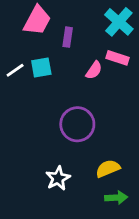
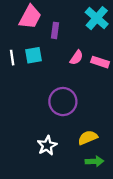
pink rectangle: (117, 58) -> (100, 62), moved
white line: (15, 70) -> (12, 58), turned -63

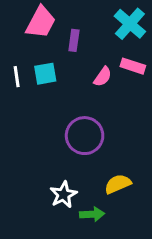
pink rectangle: (100, 62) -> (133, 66), moved
green arrow: (94, 161) -> (92, 214), moved

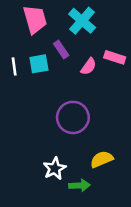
pink trapezoid: (41, 22) -> (35, 19), turned -44
cyan cross: (130, 24) -> (82, 21), moved
purple rectangle: (74, 40) -> (61, 49), moved, turned -42

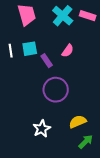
purple rectangle: (61, 49) -> (47, 61), moved
pink rectangle: (115, 57) -> (88, 16), moved
green arrow: (79, 185) -> (86, 142), moved, turned -42

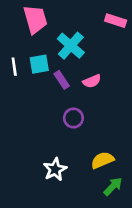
cyan cross: (63, 16) -> (71, 46), moved
pink semicircle: (68, 51) -> (92, 81), moved, turned 32
purple circle: (56, 90) -> (73, 118), size x0.6

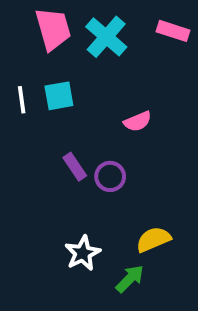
cyan cross: (71, 46) -> (106, 37), moved
purple rectangle: (62, 80) -> (75, 167), moved
green arrow: (113, 186) -> (130, 279), moved

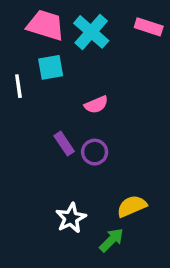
pink trapezoid: (53, 29) -> (46, 25), turned -57
cyan square: (59, 96) -> (51, 67), moved
pink semicircle: (138, 121) -> (96, 105), moved

